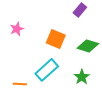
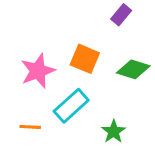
pink star: (17, 29) -> (38, 71), moved, size x1.6
green star: (82, 77) -> (114, 131), moved

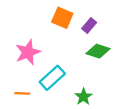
purple rectangle: (121, 15) -> (89, 26), moved
orange square: (85, 59) -> (62, 18), moved

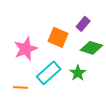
orange square: (62, 18) -> (58, 37), moved
green star: (83, 97) -> (78, 73), moved

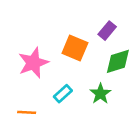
green diamond: (91, 48) -> (118, 61), turned -35
cyan rectangle: (49, 73) -> (63, 94), size x0.6

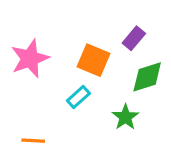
pink star: (33, 63) -> (30, 58), moved
cyan rectangle: (63, 94) -> (78, 97), moved

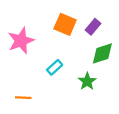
orange square: (94, 60) -> (65, 24), moved

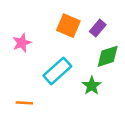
pink star: (21, 41) -> (22, 43), size x0.7
cyan rectangle: (55, 67) -> (57, 71), size x1.6

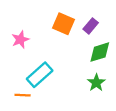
cyan rectangle: (57, 71) -> (40, 75), moved
green star: (92, 86) -> (96, 83), moved

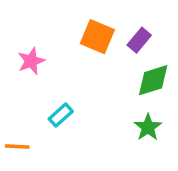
cyan rectangle: (40, 75) -> (61, 115), size x0.6
orange line: (23, 95) -> (17, 146), moved

